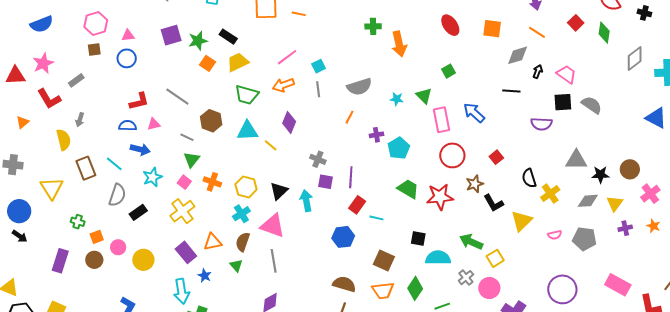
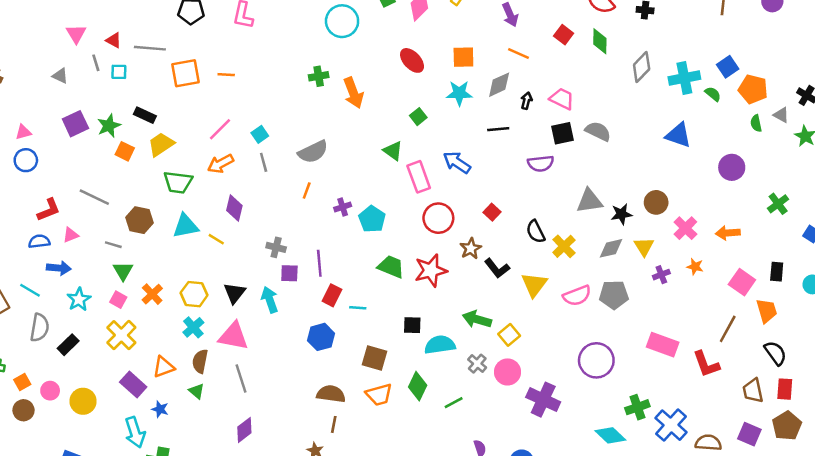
cyan star: (397, 99) -> (459, 93), moved, size x1.5
orange cross: (212, 182) -> (152, 294), turned 36
pink semicircle: (555, 235) -> (577, 296), size x1.6

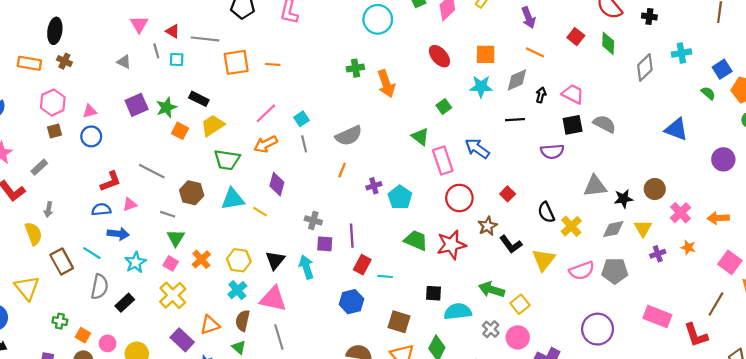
cyan cross: (684, 78) -> (681, 53), moved, size x0.7
orange square: (22, 382) -> (83, 335), turned -32

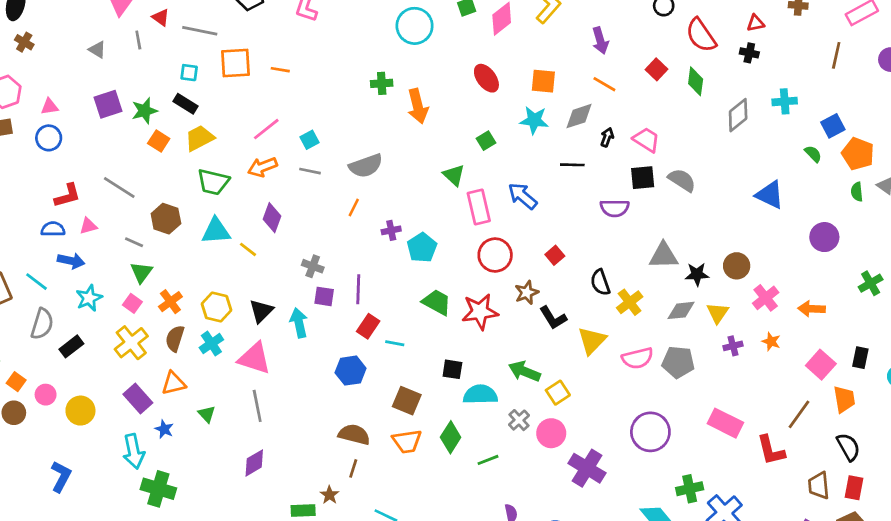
cyan square: (177, 59) -> (189, 73), moved
gray line: (304, 144) -> (310, 171), turned -70
brown semicircle: (243, 321) -> (175, 338), moved

